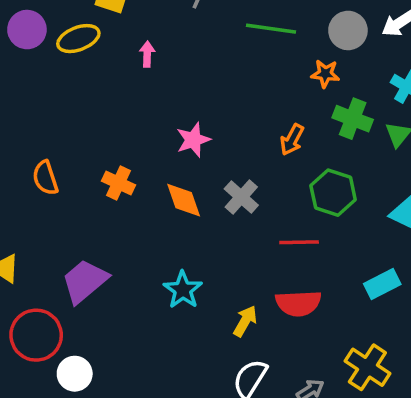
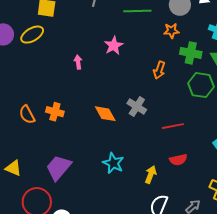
pink arrow: (147, 54) -> (78, 62), moved
pink star: (193, 140) -> (114, 46), moved
orange cross: (118, 183) -> (55, 112), moved
green hexagon: (333, 193) -> (201, 85), moved
red semicircle: (298, 303) -> (178, 160), size x0.7

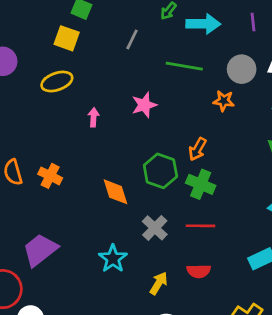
yellow ellipse: (32, 35) -> (57, 81), moved
green cross: (191, 53) -> (201, 184), moved
green hexagon: (201, 85) -> (160, 171), moved
gray cross: (137, 107) -> (155, 228), moved

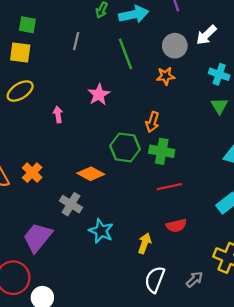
green line: (184, 66) -> (126, 54), turned 72
orange cross: (50, 176) -> (32, 173), turned 30
orange diamond: (116, 192) -> (91, 174), turned -32
gray cross: (155, 228) -> (71, 204), moved

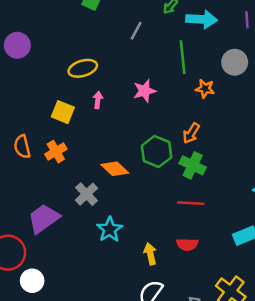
yellow square: (20, 52) -> (63, 112), moved
orange star: (166, 76) -> (205, 89), moved
yellow ellipse: (20, 91) -> (83, 68), moved
yellow arrow: (145, 243) -> (150, 254), turned -48

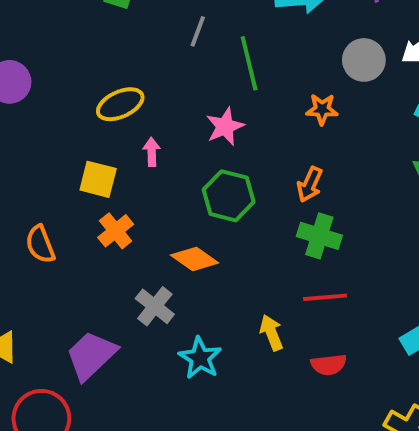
green line: (183, 57) -> (249, 63), moved
orange cross: (56, 152) -> (116, 231), moved
green hexagon: (157, 152) -> (229, 196), moved
yellow arrow: (150, 254) -> (271, 333), moved

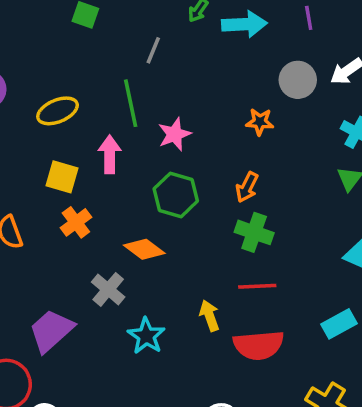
green line: (249, 63) -> (131, 103), moved
yellow ellipse: (120, 104) -> (58, 111), moved
pink arrow: (152, 152) -> (110, 154), size x1.5
red semicircle: (329, 365) -> (259, 345), size x1.6

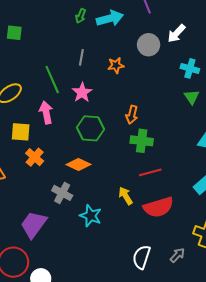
gray line: (153, 50) -> (81, 57), moved
orange star: (260, 122) -> (116, 65), moved

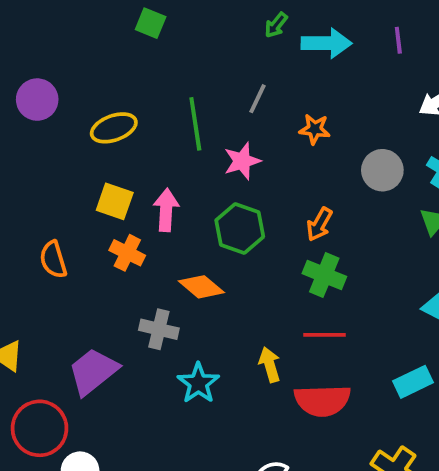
gray circle: (149, 45) -> (382, 170), moved
pink arrow: (46, 113) -> (166, 210), moved
orange cross: (35, 157) -> (127, 253), turned -30
gray cross: (62, 193) -> (159, 329), turned -30

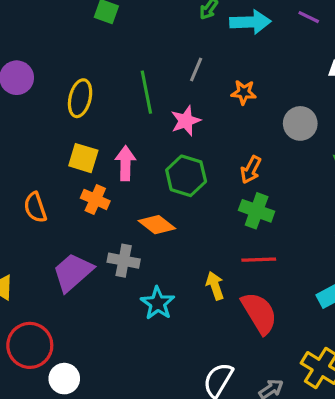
purple line: (398, 40) -> (309, 17), turned -55
yellow ellipse: (114, 128) -> (80, 98), turned -54
purple trapezoid: (93, 371) -> (73, 272), moved
red semicircle: (322, 400) -> (259, 313), turned -117

